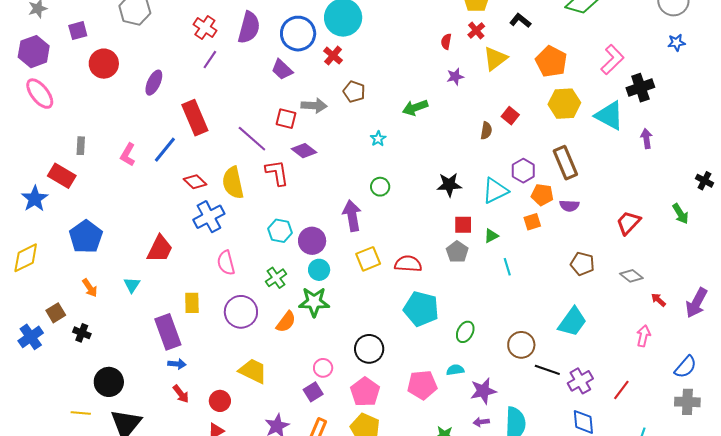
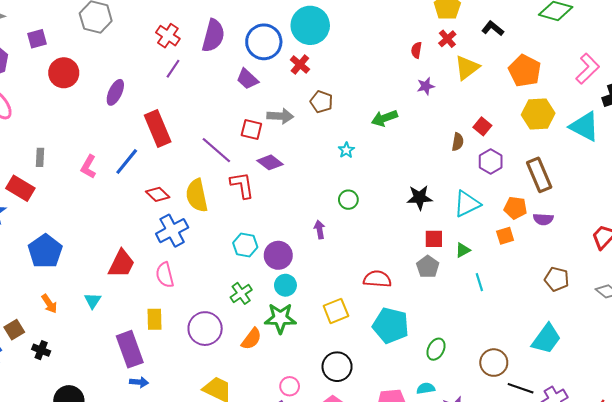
purple hexagon: (523, 171) -> (491, 161), moved
purple arrow: (352, 216) -> (319, 230), size x0.6
yellow square: (368, 259) -> (336, 311), moved
pink semicircle: (226, 263) -> (165, 275), moved

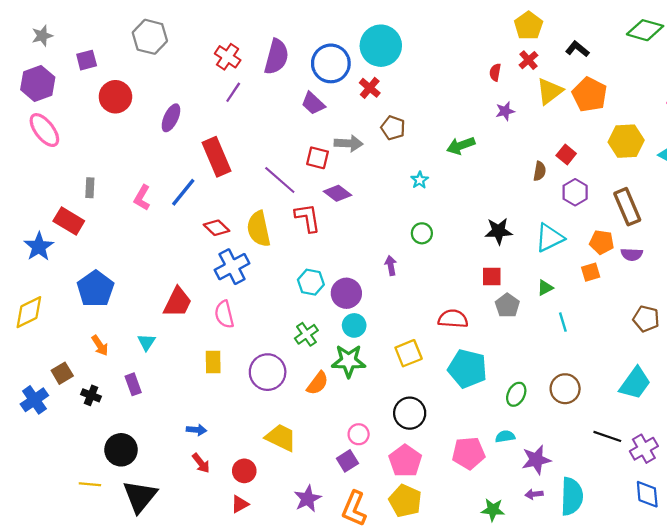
orange pentagon: (525, 71) -> (590, 95), moved
red square: (434, 239) -> (492, 277), moved
purple rectangle: (130, 349) -> (133, 384), moved, size x0.6
brown circle: (494, 363) -> (565, 389), moved

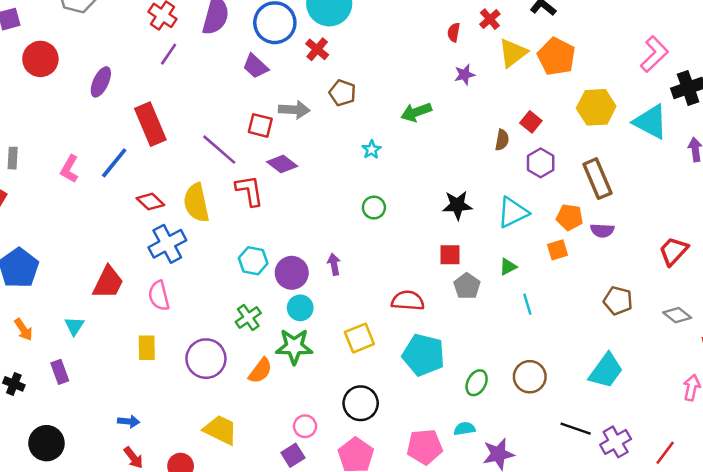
purple arrow: (391, 265) -> (334, 264), moved

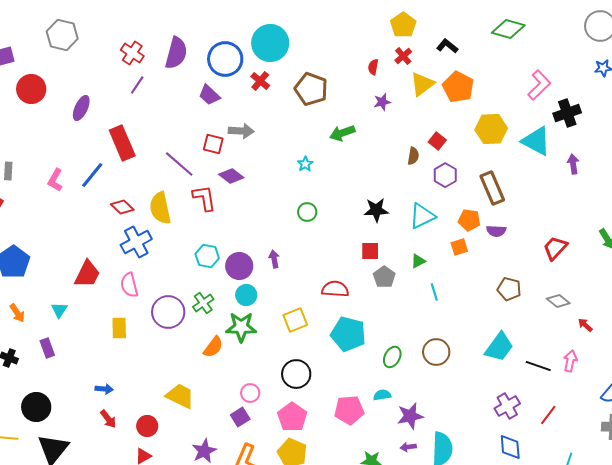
brown pentagon: (342, 93) -> (311, 89), moved, size x1.5
purple circle: (206, 359) -> (168, 312), moved
black line: (576, 429) -> (538, 366), moved

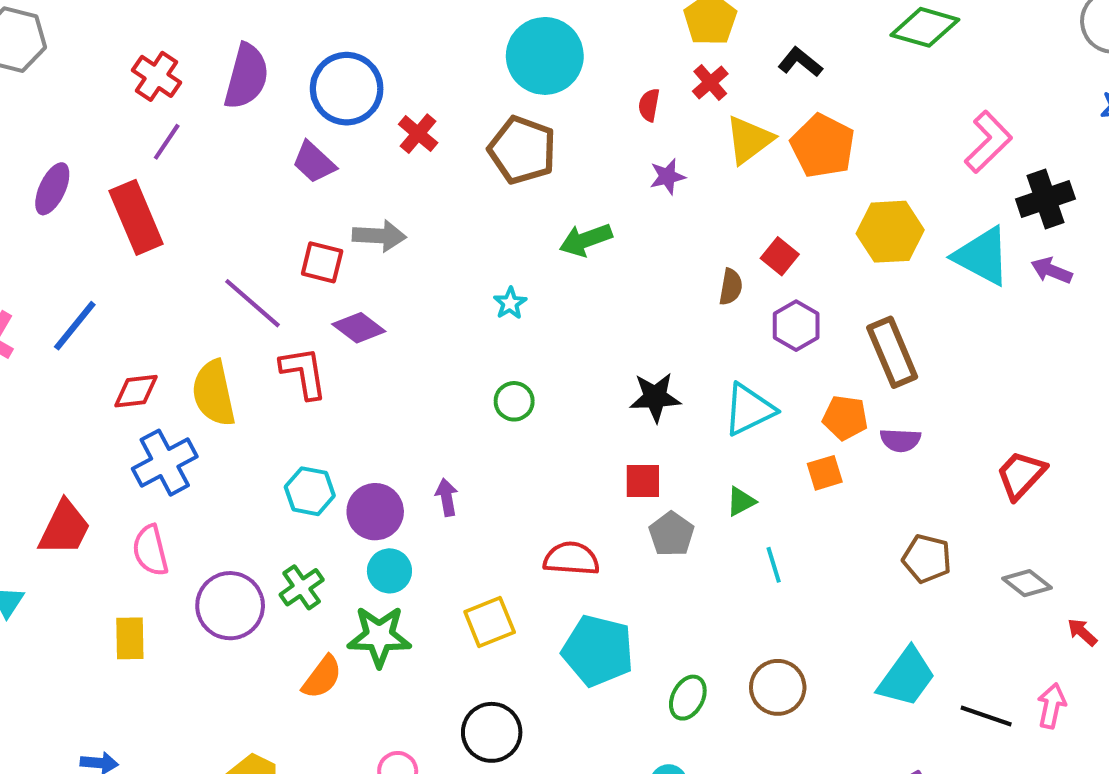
cyan circle: (270, 43) -> (545, 56), moved
red rectangle: (122, 143) -> (136, 217), moved
purple arrow: (573, 164) -> (1052, 271), moved, turned -60
red diamond: (122, 207) -> (136, 391), turned -50

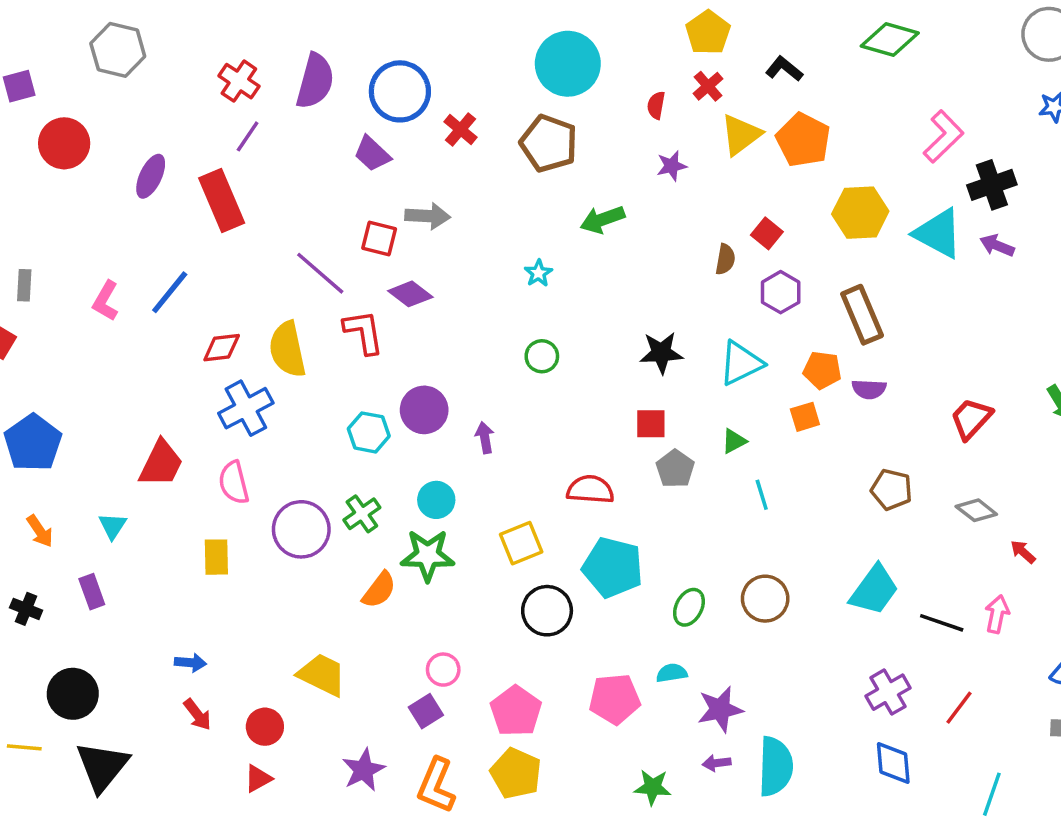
purple circle: (375, 512) -> (424, 410), moved
black circle: (492, 732) -> (547, 611), moved

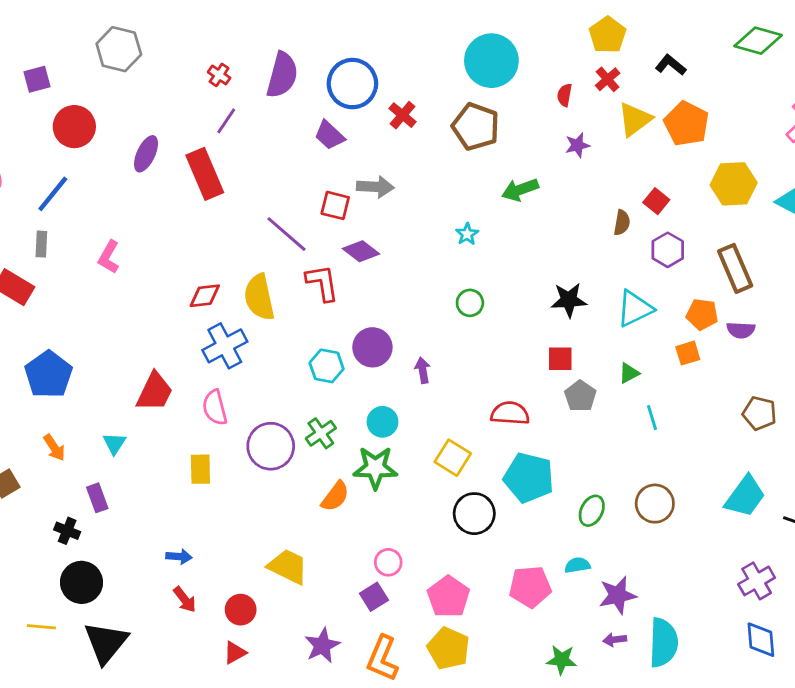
red cross: (239, 81) -> (219, 75), size x0.7
blue line: (170, 292) -> (53, 194), moved
yellow square: (521, 543) -> (453, 458), turned -36
black cross: (26, 609) -> (67, 531), moved

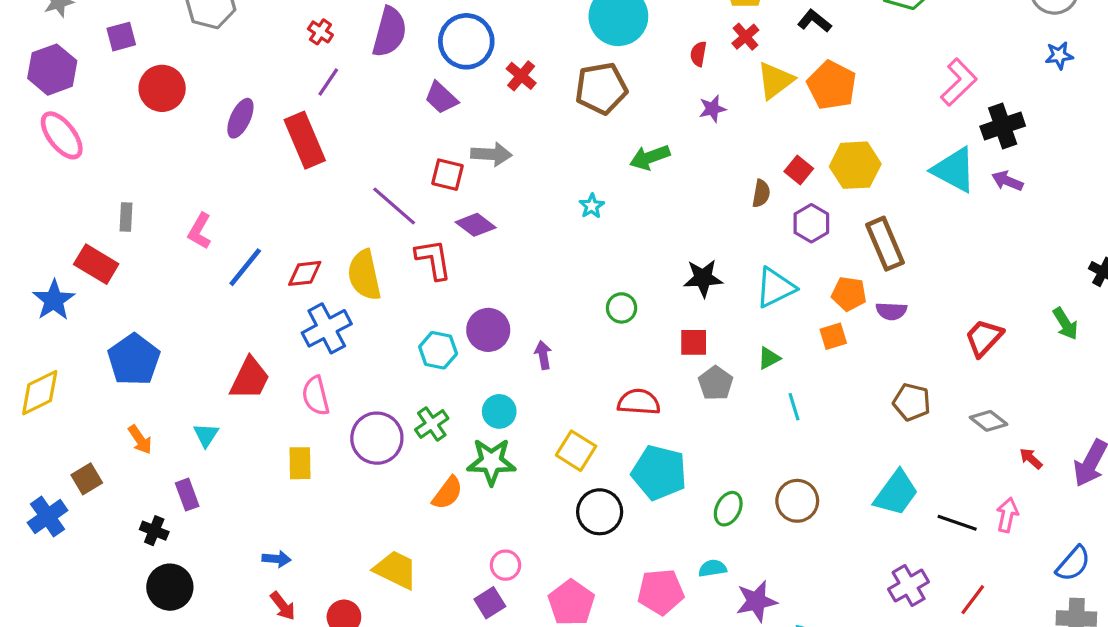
brown pentagon: (476, 127) -> (601, 88), turned -30
yellow hexagon: (734, 184) -> (855, 165), moved
blue line: (53, 194) -> (245, 267), moved
green circle: (470, 303) -> (622, 308), moved

